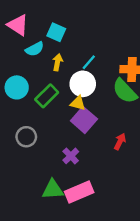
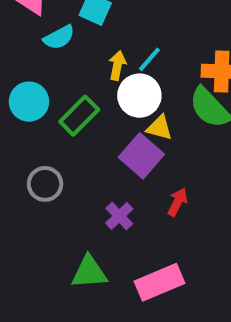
yellow arrow: (57, 62) -> (117, 65), moved
yellow triangle: (78, 103) -> (159, 128), moved
red arrow: (120, 142) -> (178, 202), moved
pink rectangle: (79, 192) -> (159, 282), moved

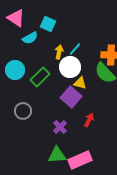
green triangle: (89, 272) -> (57, 155), moved

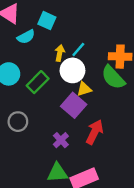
yellow triangle: (80, 83) -> (84, 89), turned -32
red arrow: (89, 120) -> (95, 132), size x1.5

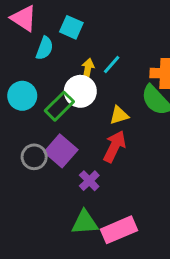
cyan semicircle: (26, 37) -> (45, 48), turned -42
white circle: (72, 70) -> (80, 91), moved
purple square: (74, 105) -> (61, 151), moved
red arrow: (95, 132) -> (115, 146), moved

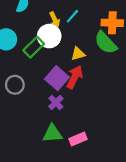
yellow arrow: (88, 69) -> (55, 19), turned 144
purple square: (61, 151) -> (57, 78), moved
pink rectangle: (119, 230) -> (78, 139), size x0.7

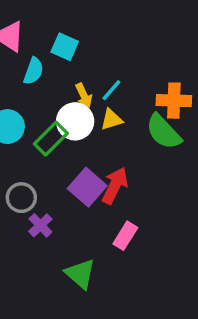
yellow triangle: (78, 54) -> (111, 120), moved
purple cross: (56, 102) -> (40, 225), moved
green triangle: (53, 133) -> (80, 274), turned 45
pink rectangle: (78, 139) -> (125, 236), moved, turned -35

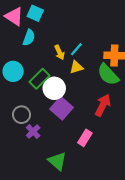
cyan square: (65, 47) -> (35, 13), moved
white circle: (75, 121) -> (54, 88), moved
red arrow: (115, 185) -> (103, 105), moved

